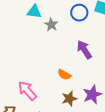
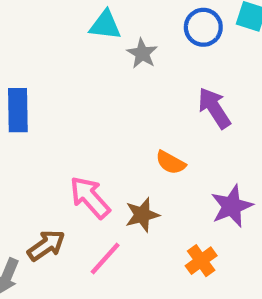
brown star: (69, 99) -> (142, 215), moved

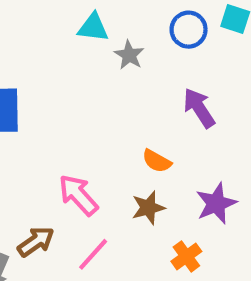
brown star: (142, 215) -> (148, 208), moved

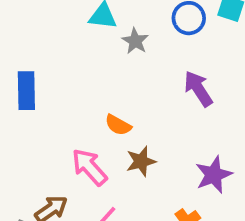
orange semicircle: (157, 161) -> (118, 125), moved
brown star: (148, 208) -> (141, 161), moved

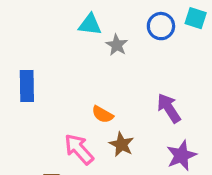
purple arrow: (198, 89) -> (169, 108), moved
brown star: (141, 161) -> (121, 144), turned -30

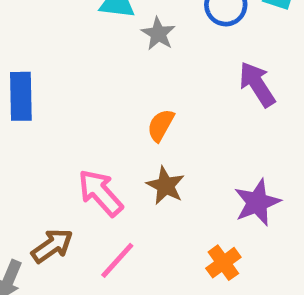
purple arrow: (169, 108) -> (257, 84), moved
orange semicircle: (103, 114) -> (161, 125), moved, turned 90

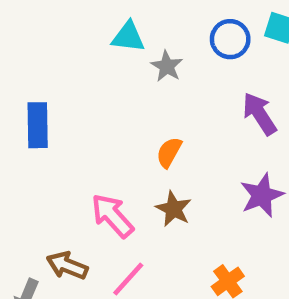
purple star: (257, 202) -> (262, 195), moved
brown arrow: (52, 246) -> (67, 265), turned -123

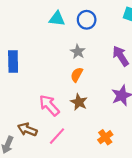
blue circle: (230, 39) -> (87, 20), moved
gray star: (167, 66) -> (78, 52), moved

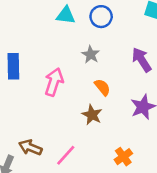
orange semicircle: (77, 75) -> (102, 87), moved, turned 112
pink arrow: (49, 105) -> (54, 82), moved, turned 60

